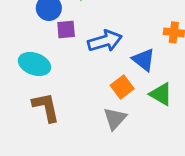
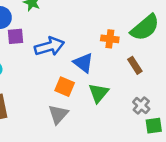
orange square: (122, 87) -> (65, 87), turned -30
green triangle: (161, 94) -> (98, 93), turned 40

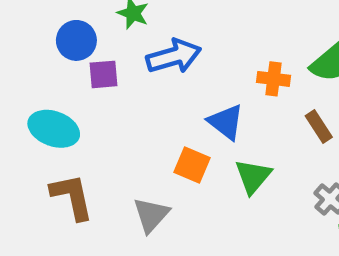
blue arrow: (49, 46) -> (174, 56), moved
gray triangle: (58, 114) -> (151, 215), moved

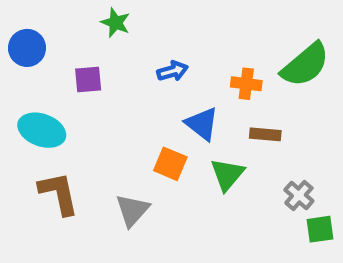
blue circle: (76, 40) -> (27, 48), moved
blue arrow: (174, 56) -> (172, 71), moved, size x0.6
brown rectangle: (319, 127) -> (265, 134), moved, turned -52

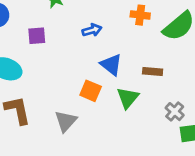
orange cross: (246, 84) -> (140, 15), moved

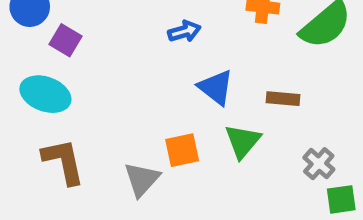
purple square: (37, 36) -> (66, 40), moved, turned 36
orange square: (91, 91) -> (182, 150), moved, turned -35

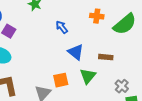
blue arrow: (184, 31) -> (62, 27), turned -112

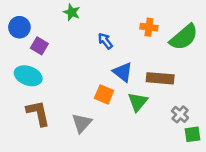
brown rectangle: (106, 57) -> (160, 78), size x1.5
orange square: (61, 80) -> (104, 94), moved, turned 35

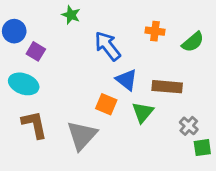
green semicircle: (184, 37) -> (193, 42), size x0.7
blue arrow: (105, 41) -> (108, 46), size x1.6
gray triangle: (82, 123) -> (82, 135), size x1.4

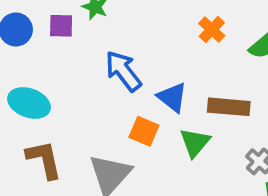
orange cross: (155, 31) -> (212, 30), turned 36
blue arrow: (108, 46) -> (123, 71), moved
purple square: (36, 51) -> (61, 26), moved, turned -30

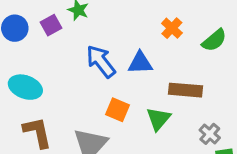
purple square: (61, 26) -> (51, 25), turned -30
blue triangle: (172, 97) -> (140, 63), moved, turned -40

